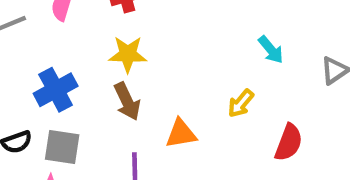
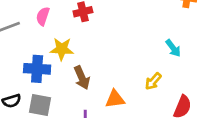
yellow star: (128, 54) -> (62, 49), moved
blue cross: (56, 90) -> (37, 69), turned 30

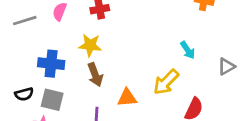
yellow star: (62, 49) -> (90, 45), moved
yellow arrow: (153, 81) -> (166, 82), size x1.5

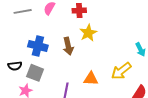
yellow star: (90, 45) -> (88, 33), moved, turned 30
brown arrow: (95, 75) -> (68, 46), moved

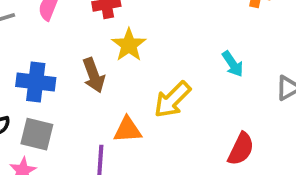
yellow arrow: (121, 71) -> (172, 100), moved
orange triangle: (91, 79) -> (127, 130), moved

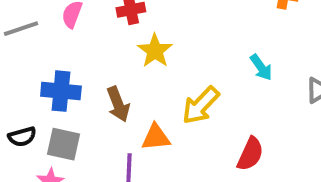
brown arrow: (94, 75) -> (118, 104), moved
red semicircle: (241, 149) -> (250, 154), moved

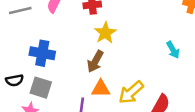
brown arrow: (118, 104) -> (95, 61), moved, turned 45
yellow arrow: (201, 105) -> (131, 92), moved

